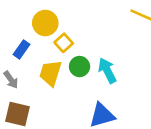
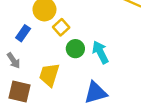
yellow trapezoid: (51, 73) -> (49, 75), moved

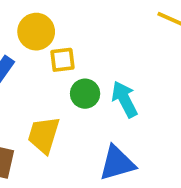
yellow square: (61, 27) -> (62, 60), turned 35

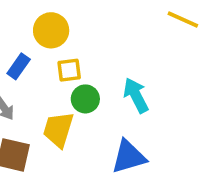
yellow square: (62, 60) -> (69, 70), moved
green circle: (85, 94) -> (85, 99), moved

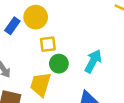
blue rectangle: (19, 66) -> (12, 26), moved
cyan arrow: (136, 95) -> (93, 61), turned 55

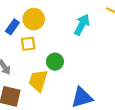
yellow square: (48, 44) -> (28, 44), moved
cyan arrow: (93, 61) -> (82, 25), moved

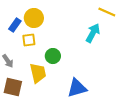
cyan arrow: (82, 25) -> (93, 33), moved
yellow trapezoid: (38, 81) -> (38, 73), turned 150

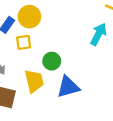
blue triangle: (77, 88) -> (68, 87), moved

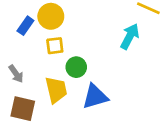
yellow square: (24, 42) -> (55, 46), moved

